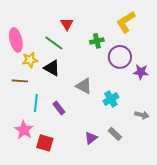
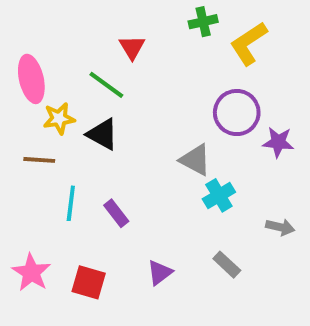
green cross: (97, 41) -> (203, 22), moved
gray triangle: (84, 86) -> (195, 160), moved
pink star: (24, 130) -> (31, 272), moved
purple triangle: (91, 138) -> (160, 272), moved

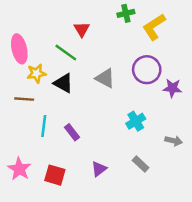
gray triangle: (195, 160) -> (105, 78), moved

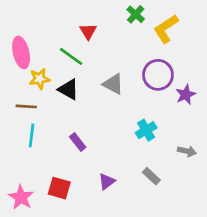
green cross: (126, 13) -> (136, 14), turned -35
purple star: (172, 88) -> (186, 95), turned -30
cyan line: (44, 126) -> (32, 135), moved
pink star: (19, 169) -> (21, 197), moved

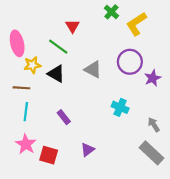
cyan cross: (146, 130) -> (120, 107), turned -35
gray arrow: (187, 151) -> (154, 125), turned -136
gray rectangle: (151, 176) -> (152, 153), moved, size x1.6
pink star: (21, 197) -> (26, 144), moved

